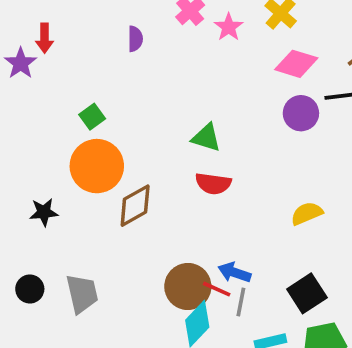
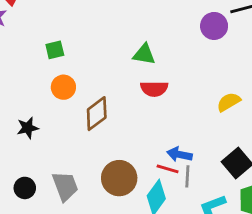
green square: (92, 117) -> (55, 50), turned 30
orange circle: (97, 166) -> (63, 87), size x0.6
brown circle: (188, 287) -> (119, 178), moved

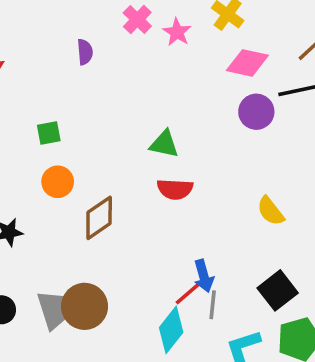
yellow semicircle: (229, 102) -> (271, 211), turned -100
blue arrow: (179, 154) -> (204, 276), turned -120
red line: (168, 169) -> (187, 294), turned -60
brown circle: (119, 178) -> (85, 306), moved

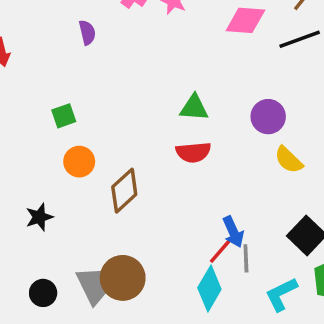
purple circle: (256, 112) -> (268, 117), moved
green triangle: (164, 144) -> (194, 108), moved

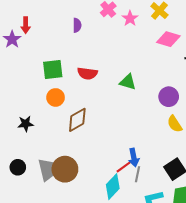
green square: (64, 116) -> (53, 69), size x1.5
red semicircle: (193, 152) -> (87, 73), moved

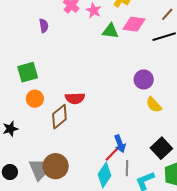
red semicircle: (87, 73) -> (75, 98), moved
green triangle: (128, 82) -> (110, 31), moved
gray line: (137, 174) -> (127, 168), moved

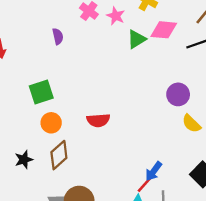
green triangle: (110, 31) -> (136, 39), turned -36
brown diamond: (59, 117) -> (59, 155), moved
blue arrow: (120, 144) -> (154, 171), turned 60

